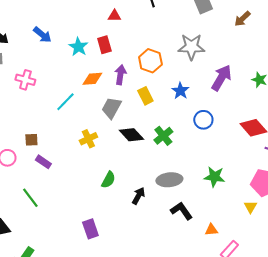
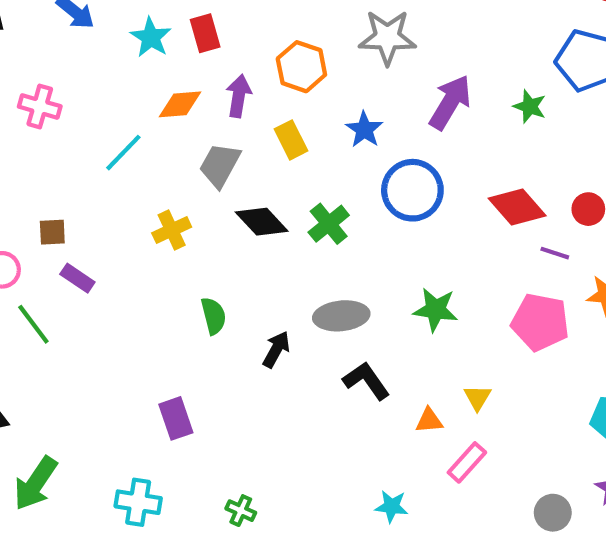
blue circle: (203, 120) -> (412, 190), size x1.5
green semicircle: (108, 180) -> (214, 316), turned -42
green line: (30, 198) -> (33, 324), moved
yellow triangle: (250, 207) -> (477, 398), moved

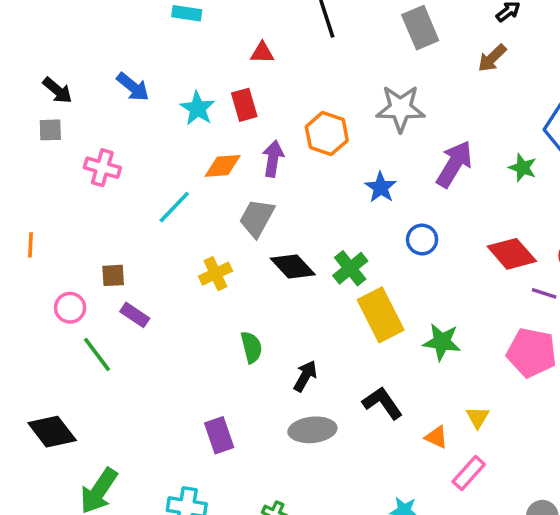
yellow rectangle: (291, 140) -> (381, 315), moved, size x1.6
blue circle: (412, 190) -> (422, 240), size x0.6
gray ellipse: (341, 316) -> (312, 430), moved
orange triangle: (429, 421) -> (436, 437), turned 30

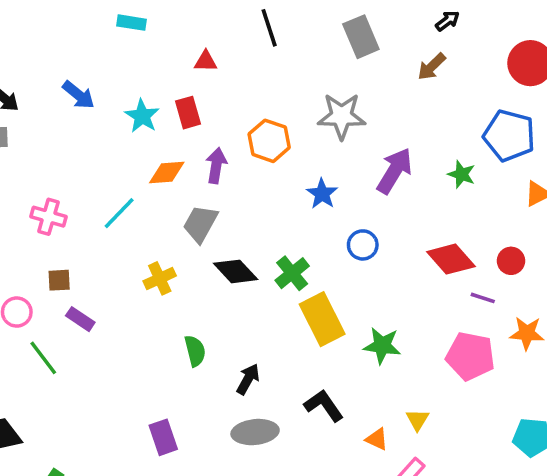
pink cross: (102, 168) -> (49, 217), moved

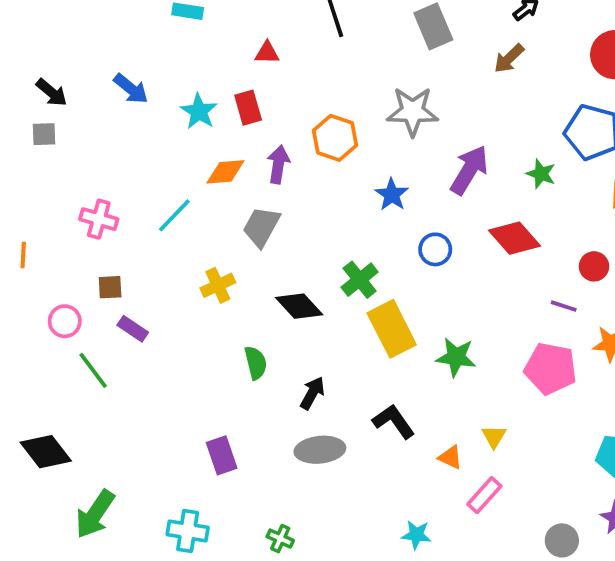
red diamond: (451, 259) -> (515, 238), moved
black diamond: (236, 271) -> (299, 306), moved

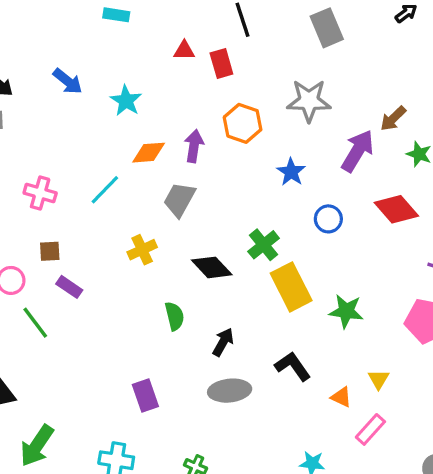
brown arrow: (509, 58) -> (393, 119), moved
red rectangle: (248, 108) -> (221, 63), moved

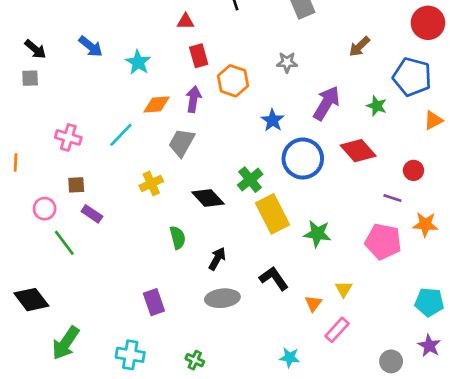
red rectangle: (221, 63) -> (199, 56), moved
gray star: (309, 101) -> (287, 62), size x0.6
brown arrow: (393, 119) -> (359, 47), moved
blue circle: (328, 219) -> (303, 159), size x1.8
orange triangle: (341, 397) -> (313, 303), turned 42

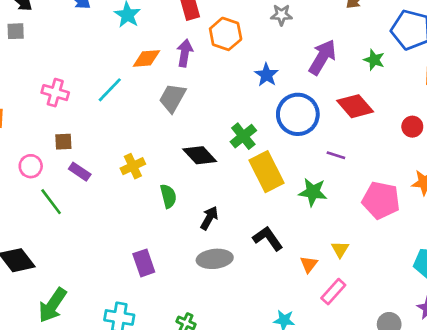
yellow cross: (151, 184) -> (133, 166), moved
purple line: (392, 198) -> (336, 155), moved

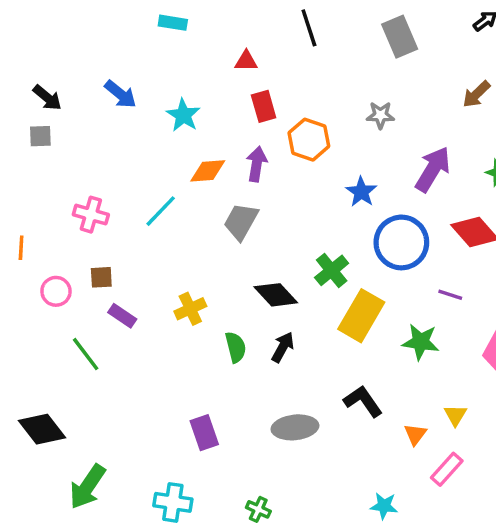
pink circle: (31, 166) -> (56, 291), moved
yellow rectangle: (266, 172) -> (361, 316), turned 57
black arrow: (209, 218) -> (283, 347), moved

